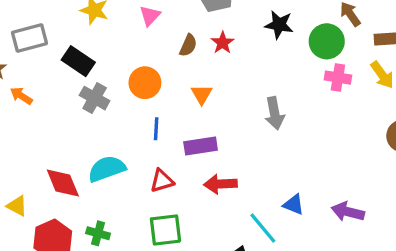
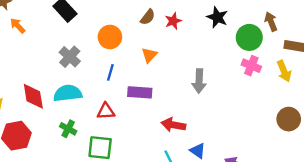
gray cross: (95, 98) -> (70, 57), moved
red arrow: (220, 184) -> (173, 125), moved
green cross: (98, 233) -> (68, 129), moved

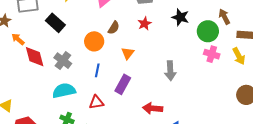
brown semicircle: (148, 17) -> (114, 28), moved
purple rectangle: (140, 92) -> (123, 84), turned -60
red diamond: (33, 96) -> (35, 57), moved

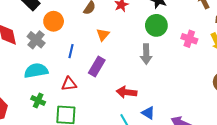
green circle: (208, 31) -> (156, 25), moved
orange circle: (94, 41) -> (54, 21), moved

